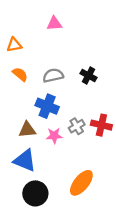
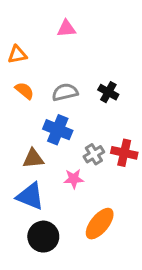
pink star: (54, 136) -> (74, 179), moved

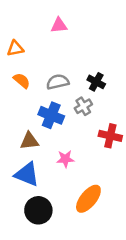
gray cross: (94, 154) -> (83, 106), moved

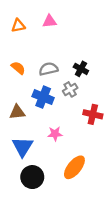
orange triangle: (15, 48) -> (18, 26), moved
brown triangle: (29, 141) -> (17, 112), moved
blue triangle: (27, 174) -> (23, 147), turned 40

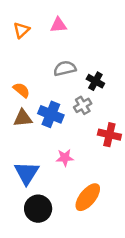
orange triangle: (18, 26) -> (21, 30), turned -32
orange semicircle: (18, 68) -> (21, 90), moved
gray semicircle: (48, 69) -> (65, 68), moved
brown triangle: (17, 112) -> (23, 118), moved

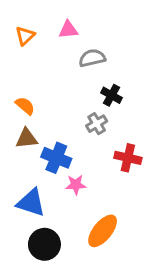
gray semicircle: (65, 68) -> (92, 58), moved
blue cross: (51, 114) -> (56, 158), moved
blue triangle: (27, 173) -> (31, 203), turned -44

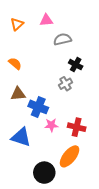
orange semicircle: (25, 106) -> (15, 64), moved
red cross: (128, 158) -> (77, 127), moved
black circle: (44, 244) -> (44, 173), moved

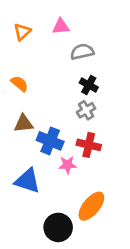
black cross: (76, 65) -> (89, 85), moved
red cross: (77, 127) -> (89, 145), moved

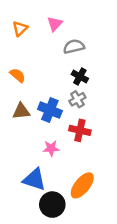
pink triangle: (61, 26) -> (55, 24), turned -42
blue cross: (50, 141) -> (50, 110), moved
pink star: (67, 165) -> (51, 148), moved
blue triangle: (27, 181) -> (34, 179), moved

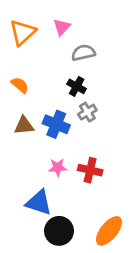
orange triangle: (20, 29) -> (23, 32), size x1.5
black cross: (80, 76) -> (77, 86), moved
red cross: (80, 130) -> (90, 170), moved
orange ellipse: (82, 185) -> (109, 231), moved

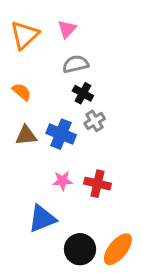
gray semicircle: (83, 53) -> (76, 64), moved
blue triangle: (39, 203) -> (42, 219), turned -40
black circle: (59, 231) -> (80, 249), moved

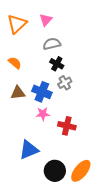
pink star: (63, 181) -> (43, 114), moved

